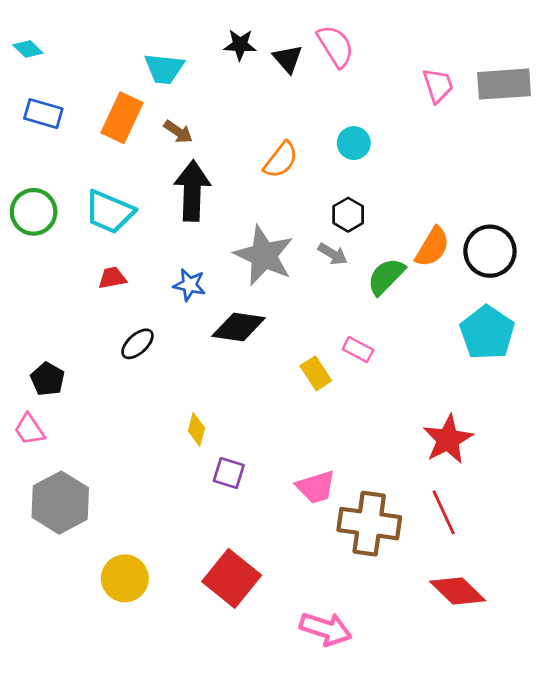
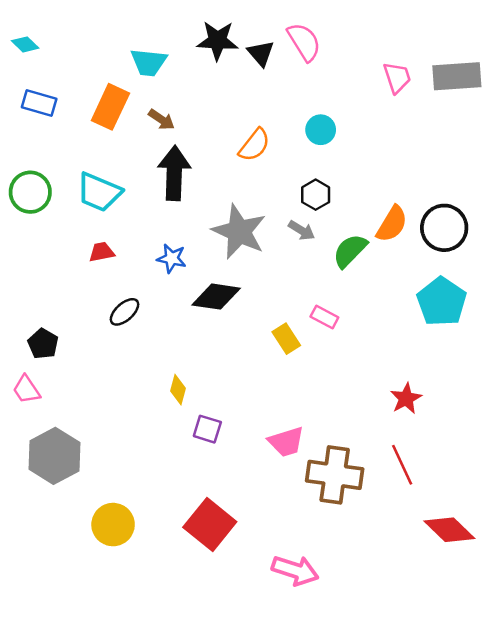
black star: (240, 45) -> (217, 41), size x1.4
red star: (448, 439) -> (406, 398), size x0.7
red diamond: (458, 591) -> (449, 530), moved

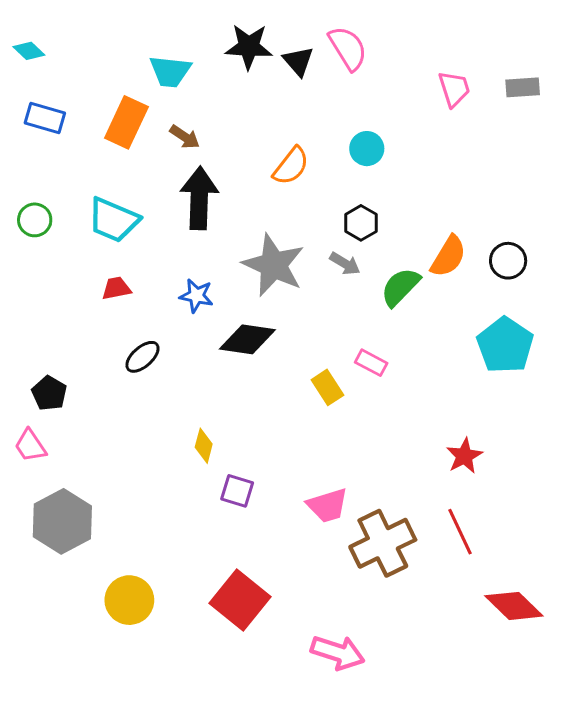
gray rectangle: (457, 76) -> (523, 87), size x0.6
green circle: (30, 192) -> (35, 220), size x0.7
black circle: (444, 228) -> (508, 261), size x0.7
brown cross: (335, 475) -> (383, 543), turned -34

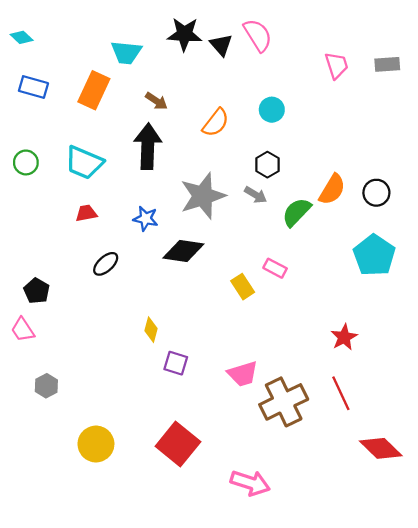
brown arrow: (185, 137) -> (156, 101), moved
gray star: (274, 265) -> (203, 196), turned 30
gray hexagon: (62, 521) -> (46, 386), size x0.5

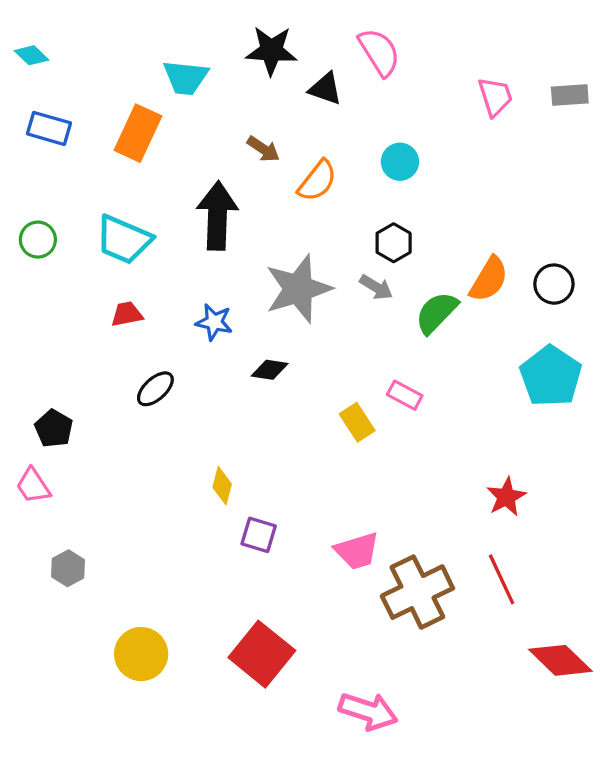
black triangle: (221, 45) -> (325, 89), moved, turned -30
brown arrow: (156, 101) -> (263, 149), moved
black diamond: (183, 251) -> (270, 370), size x0.6

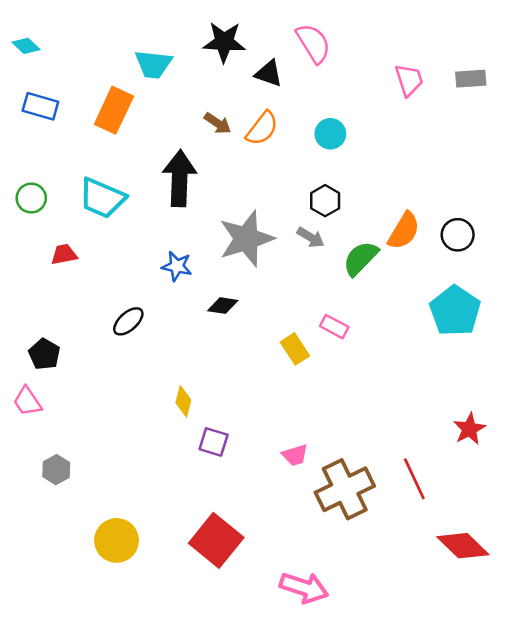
orange semicircle: (317, 181) -> (262, 129), moved
red trapezoid: (127, 314) -> (64, 254), moved
red star: (506, 497) -> (469, 429), moved
pink trapezoid: (357, 551) -> (295, 455), size x0.7

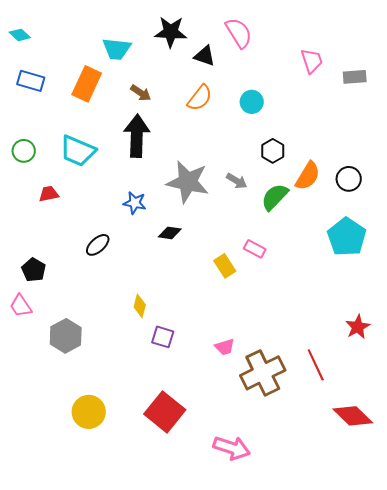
gray rectangle: (471, 79) -> (355, 77), moved
brown arrow: (218, 123) -> (141, 93), moved
black hexagon: (325, 201) -> (273, 151), moved
gray star: (246, 239) -> (188, 182), turned 30
gray hexagon: (56, 470) -> (66, 336), moved, size x1.5

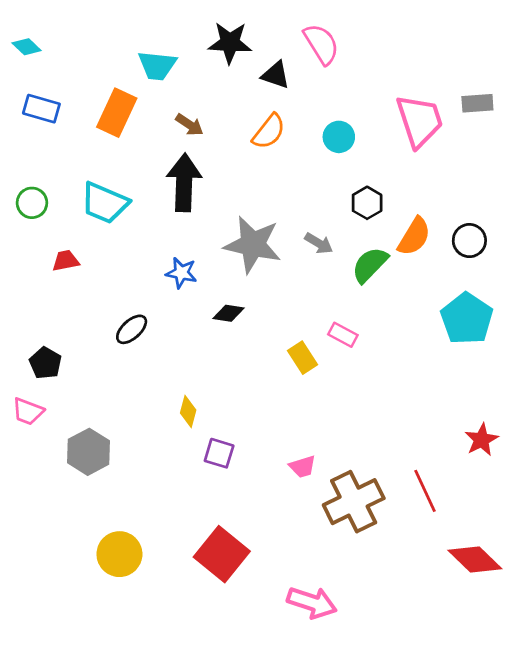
pink trapezoid: (312, 61) -> (420, 121), moved, size x1.6
pink trapezoid: (21, 306) -> (28, 411), turned -35

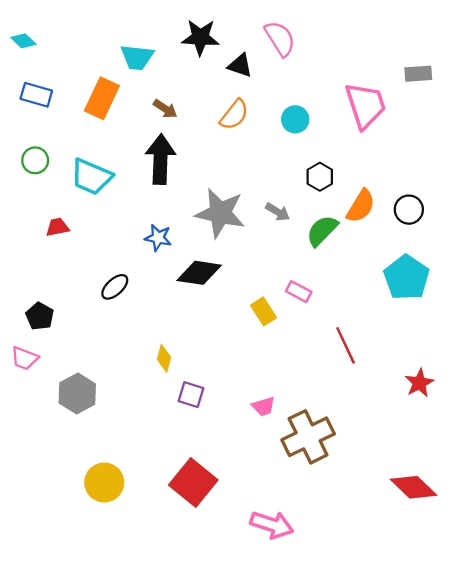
gray rectangle: (477, 103) -> (418, 74), moved
green circle: (32, 203) -> (35, 160), moved
black diamond: (228, 313) -> (199, 273), size x1.6
red line: (425, 491) -> (346, 345), moved

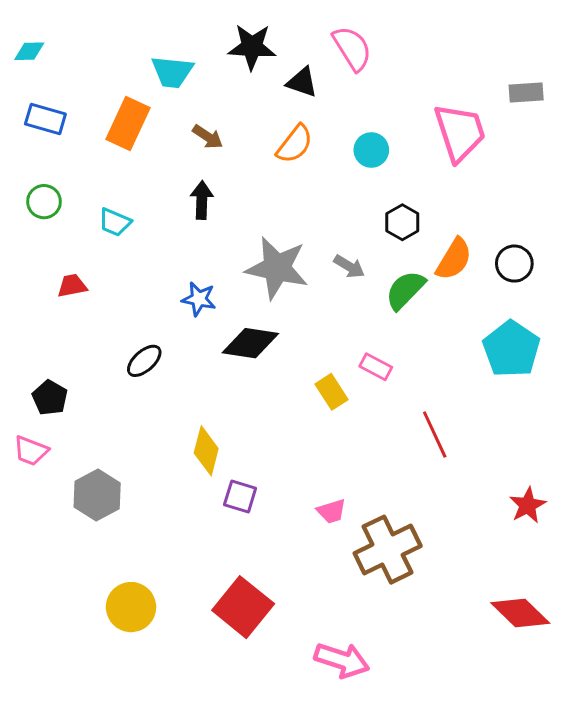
cyan diamond: (23, 41) -> (29, 51), turned -45
black arrow: (160, 159) -> (202, 200), size x0.6
cyan trapezoid: (91, 177) -> (115, 222), size x0.6
yellow diamond: (164, 358) -> (206, 451), size x1.4
red star: (419, 383) -> (528, 505), moved

